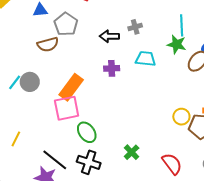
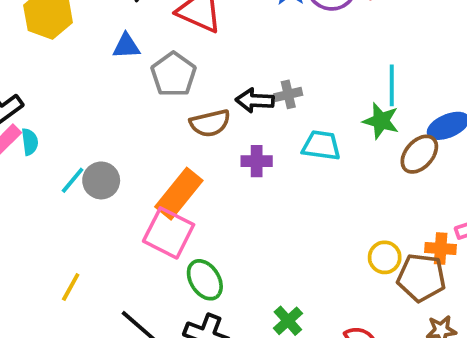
gray cross: (135, 27) -> (288, 94), moved
brown semicircle: (48, 44) -> (210, 123), moved
pink square: (67, 108) -> (169, 233), turned 36

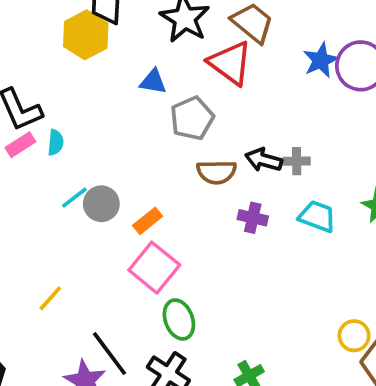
cyan semicircle: (30, 142) -> (55, 142), moved
orange rectangle: (179, 194) -> (148, 221), moved, size x0.6

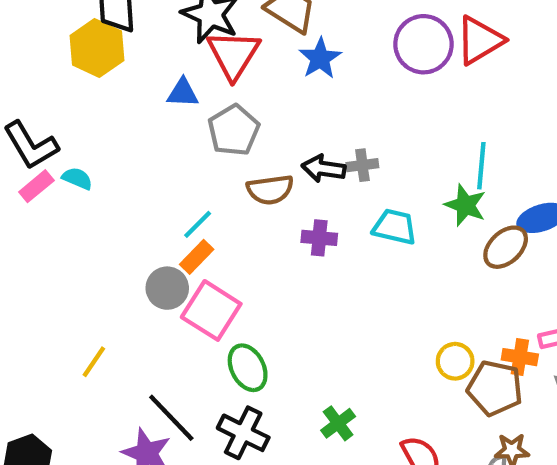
blue star: (321, 60) -> (320, 58), moved
red triangle: (230, 63) -> (233, 55), moved, turned 33
cyan semicircle: (55, 142) -> (77, 178), turned -65
cyan line: (74, 198) -> (198, 224), moved
gray circle: (101, 204) -> (167, 288), moved

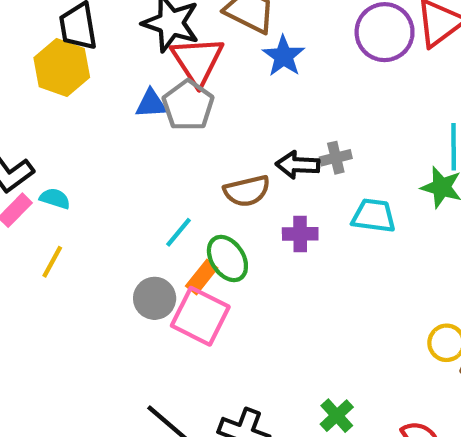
gray pentagon: (234, 130) -> (188, 105), moved
orange rectangle: (197, 257) -> (202, 277), moved
yellow line: (94, 362) -> (52, 262), moved
green ellipse: (248, 368) -> (227, 259), moved

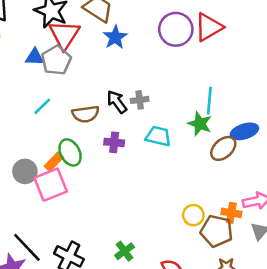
black arrow: (298, 165) -> (117, 102), turned 45
cyan line: (179, 232) -> (42, 106), moved
pink square: (200, 316) -> (51, 185), turned 36

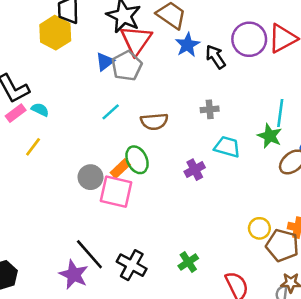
blue triangle: (35, 57) -> (105, 62), turned -42
black arrow: (117, 102) -> (216, 57), moved
purple cross: (114, 142) -> (195, 170), moved, turned -36
pink square: (51, 185) -> (116, 192), turned 32

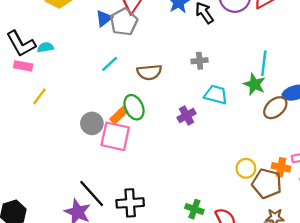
cyan semicircle: (40, 110) -> (45, 47), moved, turned -35
pink rectangle: (16, 113) -> (23, 66), turned 48
green cross: (188, 262) -> (194, 209), moved, turned -36
black cross: (132, 265) -> (130, 203), turned -32

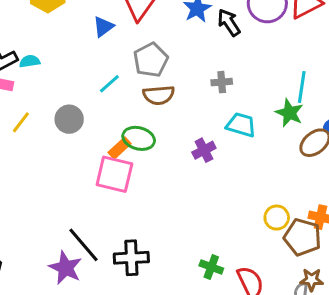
gray pentagon: (124, 22) -> (151, 60), moved
green ellipse: (134, 107) -> (139, 138), turned -50
gray circle: (92, 123) -> (69, 119), moved

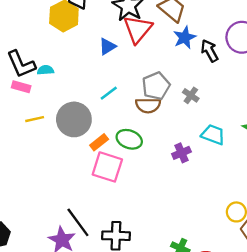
gray pentagon: (151, 60) -> (156, 86), moved
gray cross: (222, 82) -> (191, 95), moved, turned 35
gray circle: (69, 119) -> (74, 119), size x1.5
yellow line: (21, 122) -> (35, 119), turned 36
orange rectangle: (119, 148) -> (99, 142), moved

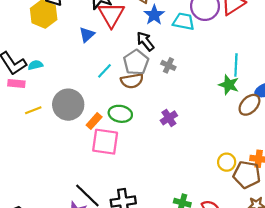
black arrow: (210, 51) -> (145, 41), moved
cyan line: (109, 93) -> (104, 71), moved
cyan trapezoid: (213, 135) -> (184, 21), moved

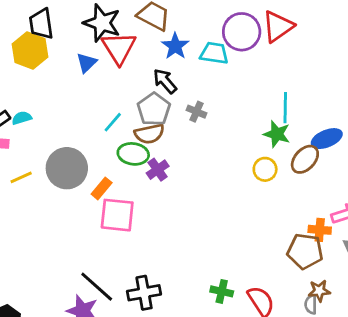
blue triangle: (87, 35) -> (87, 63), moved
green ellipse: (120, 114) -> (133, 154), moved
purple cross: (169, 118) -> (158, 170), moved
yellow circle: (227, 162) -> (265, 169), moved

